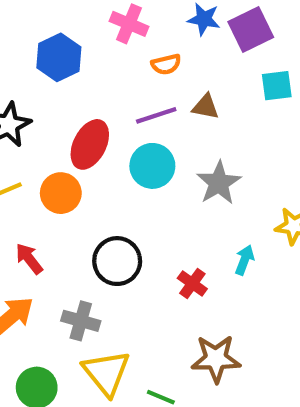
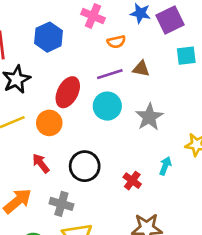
red arrow: (29, 259) -> (41, 163), moved

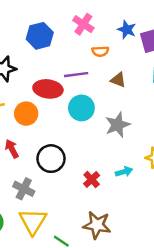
purple line: (110, 74) -> (76, 75), moved
red ellipse: (68, 92) -> (48, 89), turned 60
cyan arrow: (165, 166) -> (124, 172), turned 42

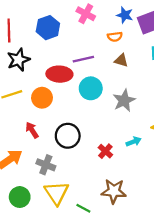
orange semicircle: (100, 51) -> (115, 37), moved

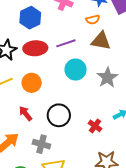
brown triangle: (121, 60) -> (101, 41), size x1.5
red ellipse: (59, 74) -> (35, 48), moved

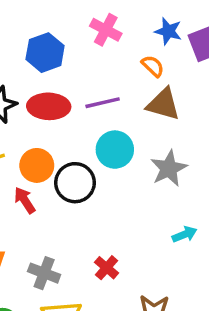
orange semicircle: (93, 20) -> (153, 66), turned -128
red arrow: (25, 114) -> (25, 200), moved
black circle: (59, 115) -> (75, 183), moved
red cross: (95, 126) -> (107, 268), moved

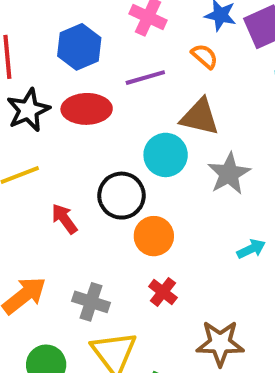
purple line: (103, 103) -> (145, 78), moved
brown triangle: (163, 104) -> (200, 117), moved
orange circle: (37, 165) -> (154, 236), moved

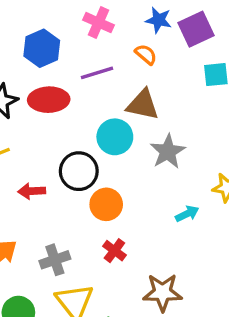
red arrow: (64, 219) -> (32, 191), turned -56
gray cross: (91, 302) -> (55, 260), turned -36

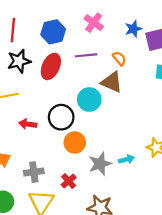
blue star: (159, 20) -> (133, 29), turned 30
orange semicircle: (146, 54) -> (119, 58), moved
red ellipse: (49, 100) -> (51, 66), turned -75
gray star: (168, 152) -> (100, 164), moved
red cross: (114, 251) -> (69, 181), moved

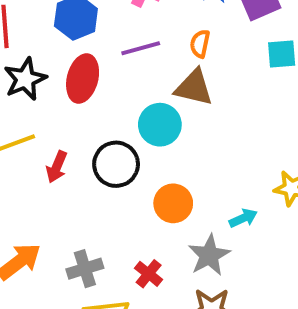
orange semicircle: (119, 58) -> (200, 44), turned -120
red arrow: (28, 124) -> (57, 167), moved, turned -66
orange circle: (75, 143) -> (173, 203), moved
gray star: (100, 164) -> (209, 255), moved

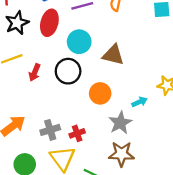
brown triangle: (194, 88) -> (113, 55), moved
cyan circle: (160, 125) -> (79, 42), moved
red cross: (149, 274) -> (77, 133), moved, turned 32

